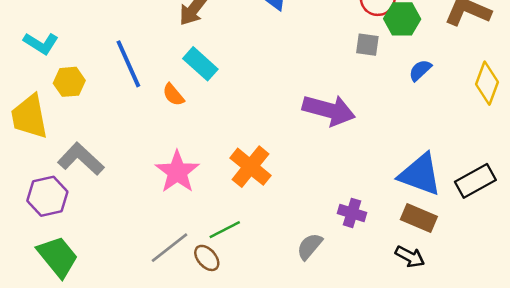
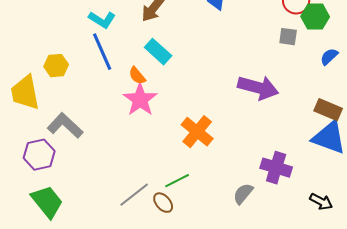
cyan L-shape: (41, 43) -> (102, 20), moved
pink star: (177, 172) -> (140, 100), moved
purple cross: (352, 213) -> (276, 168), size x1.4
brown rectangle: (419, 218) -> (328, 110), moved

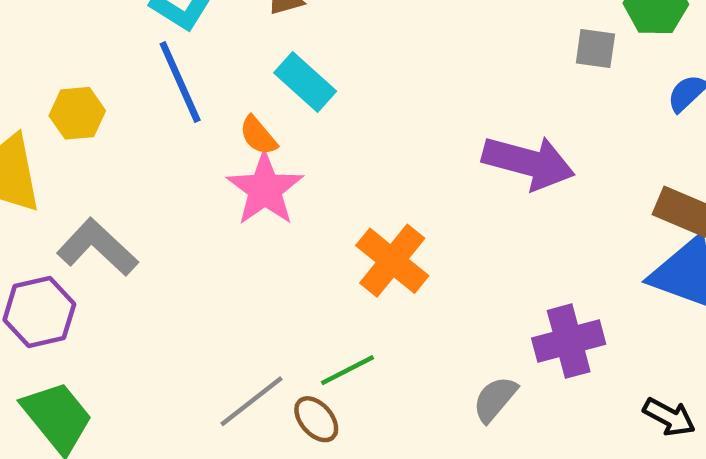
purple cross: (276, 168) -> (569, 341), turned -32

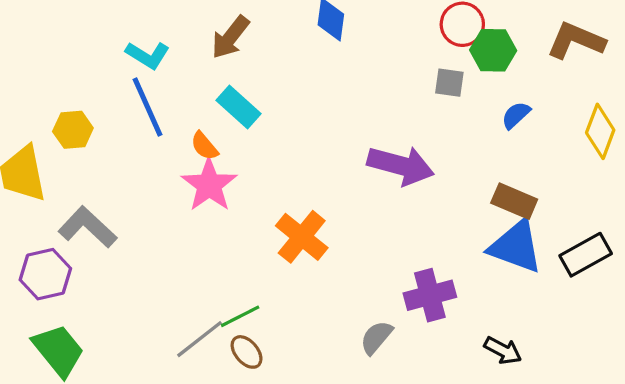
green line: (348, 370) -> (240, 316), moved

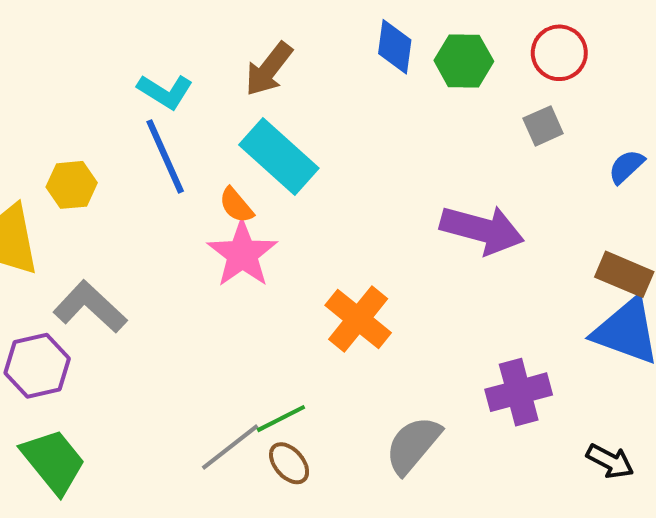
green hexagon: (493, 50) -> (464, 61), moved
gray square: (449, 83) -> (543, 126), turned -32
cyan rectangle: (238, 107) -> (279, 156), size x1.4
gray semicircle: (376, 337) -> (413, 445), moved, size x1.4

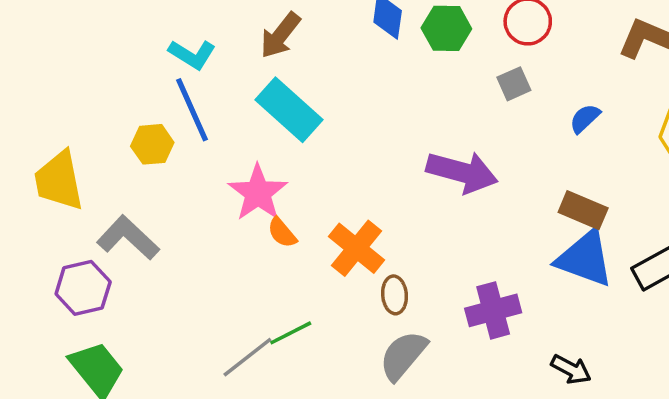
yellow hexagon: (72, 185) -> (152, 144), moved
orange semicircle: (236, 205) -> (282, 233), moved
brown ellipse: (289, 463) -> (395, 295), moved, turned 36

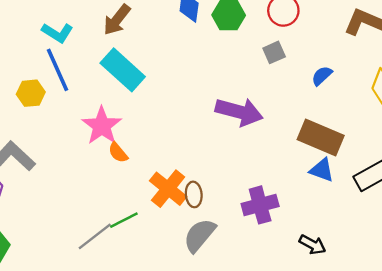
brown rectangle: (583, 210) -> (321, 137), size x1.4
orange cross: (356, 248) -> (168, 189), moved
blue triangle: (585, 259) -> (322, 170), size x0.6

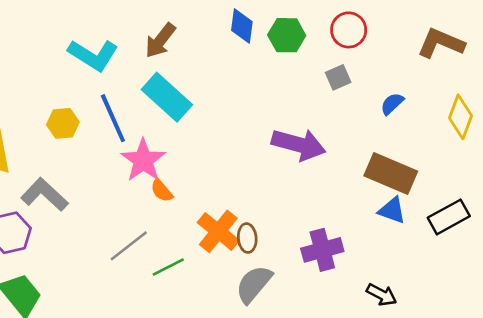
cyan L-shape: (57, 33) -> (93, 55), size x1.4
blue line: (57, 70) -> (113, 118), moved
gray line: (95, 236) -> (129, 246), moved

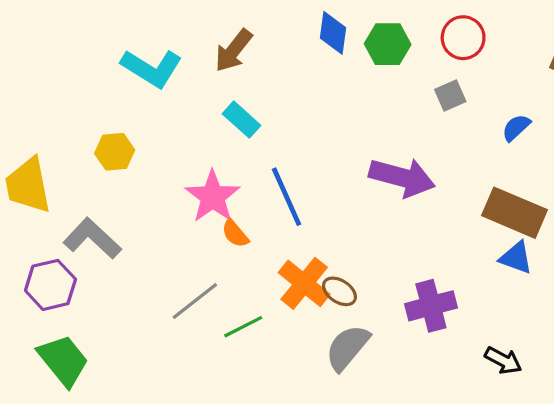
cyan rectangle: (167, 97) -> (242, 120), size x0.6
blue line: (113, 118) -> (286, 197), moved
brown ellipse: (247, 238) -> (339, 291), turned -52

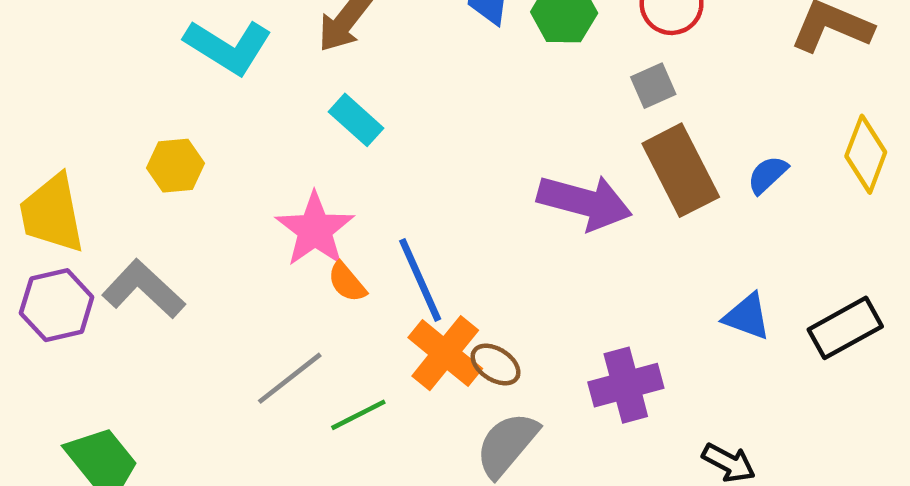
blue semicircle: (516, 128) -> (768, 175), moved
blue line: (286, 197) -> (420, 280), moved
brown rectangle: (514, 213) -> (681, 170), moved, turned 40
purple hexagon: (50, 285) -> (57, 305), moved

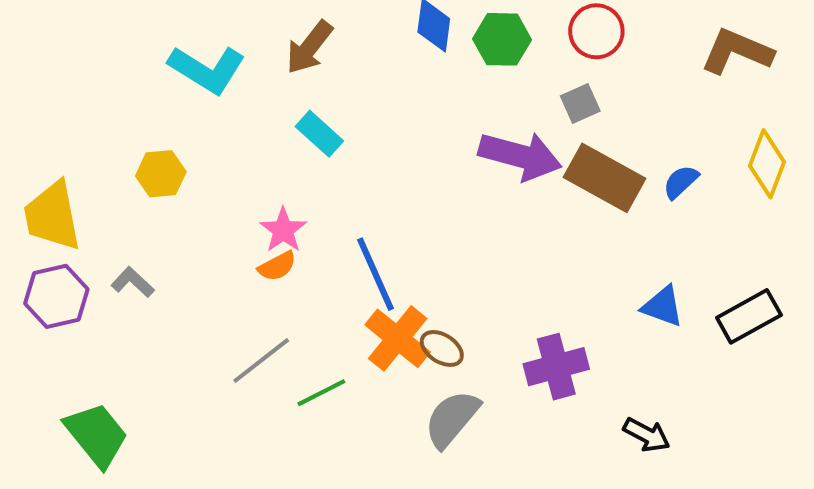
brown rectangle: (681, 170) -> (604, 178), turned -34
purple arrow: (585, 202) -> (520, 156), moved
pink star: (315, 230) -> (283, 230), size x0.7
orange semicircle: (347, 282) -> (277, 266), moved, turned -78
gray L-shape: (143, 289) -> (133, 282), size x0.6

